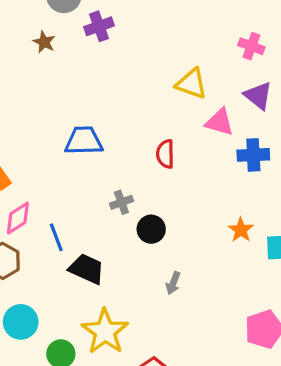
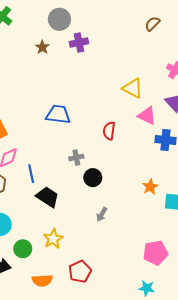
yellow star: (105, 332) -> (53, 239), size x0.7

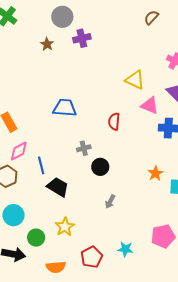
cyan star: (147, 288) -> (125, 249), moved

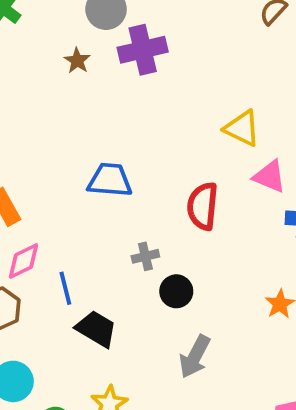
purple cross: (82, 38) -> (143, 50), size x1.4
red semicircle: (114, 121) -> (203, 206), size x1.4
gray arrow: (110, 202) -> (195, 357), size x1.6

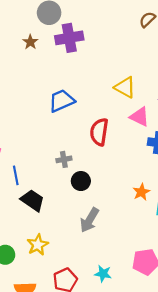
blue trapezoid: (110, 180) -> (62, 101), moved, turned -32

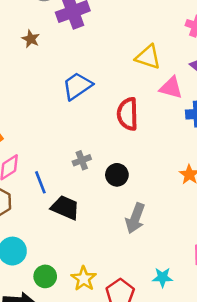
brown star: (30, 42) -> (31, 39), moved
gray cross: (64, 159) -> (82, 160), moved
yellow star: (38, 245) -> (84, 279), moved

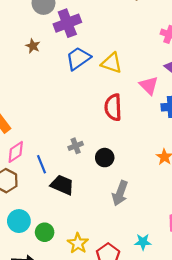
yellow triangle: (148, 57) -> (112, 63), moved
blue trapezoid: (77, 86) -> (78, 58), moved
pink triangle: (171, 88) -> (149, 85), turned 30
green circle: (45, 276) -> (45, 232), moved

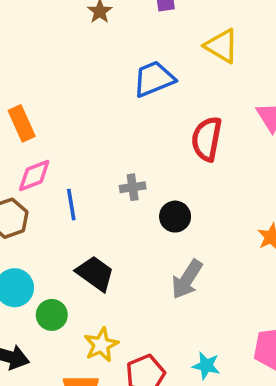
blue trapezoid: (78, 58) -> (154, 79), moved
yellow triangle: (112, 63) -> (222, 46), moved
black trapezoid: (62, 185) -> (95, 273), moved

